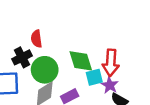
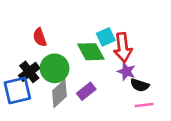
black cross: (22, 57) -> (29, 72), moved
cyan square: (94, 77) -> (106, 37), moved

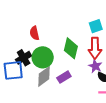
cyan square: (106, 37) -> (96, 26), moved
green diamond: (91, 52) -> (71, 48), turned 35

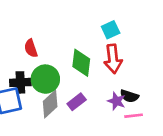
black cross: (24, 58) -> (20, 82), turned 35
purple star: (95, 66) -> (116, 101), moved

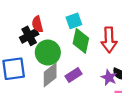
cyan square: (111, 30) -> (74, 21), moved
black cross: (20, 82) -> (29, 36), moved, turned -30

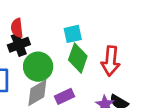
red semicircle: (37, 24) -> (17, 28), moved

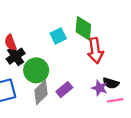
green diamond: (78, 58) -> (83, 28), moved

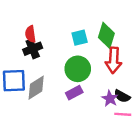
green circle: (36, 70) -> (78, 69), moved
gray diamond: (41, 92) -> (36, 88), moved

